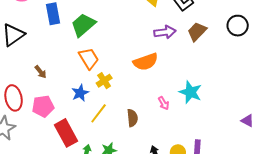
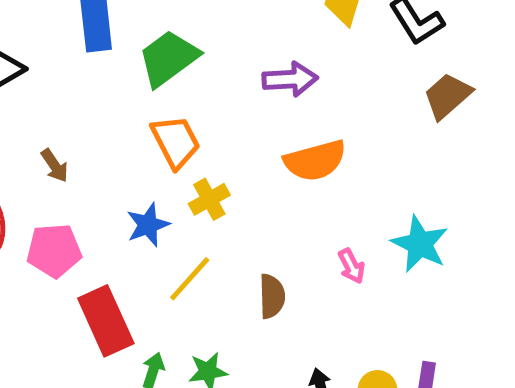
purple arrow: (165, 32) -> (290, 79), moved

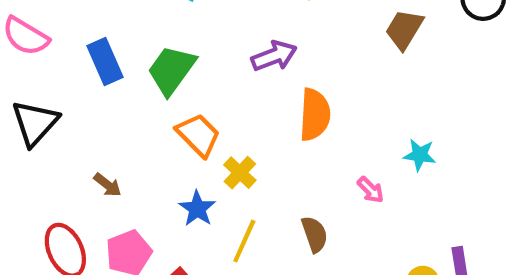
orange semicircle: (315, 161) -> (315, 115), turned -54
cyan star: (420, 244) -> (420, 155), size x0.7

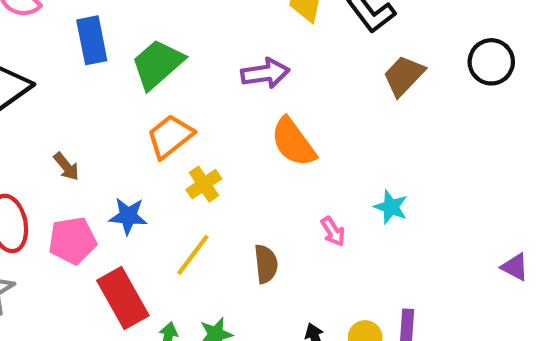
orange semicircle: (315, 115) -> (293, 142), turned 128
orange trapezoid: (198, 135) -> (170, 136), turned -96
blue star: (197, 209) -> (128, 216), moved, turned 30

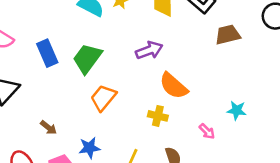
brown trapezoid: (404, 76) -> (228, 35), turned 45
yellow cross: (204, 184) -> (158, 116), moved, turned -30

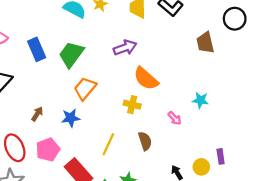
brown trapezoid: (228, 35) -> (205, 43), moved, turned -90
brown arrow: (48, 127) -> (37, 114), turned -96
blue star: (89, 148) -> (71, 118), moved

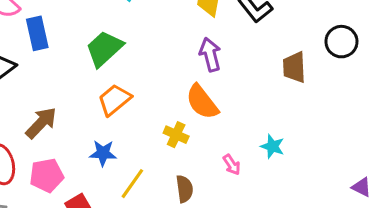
purple arrow: (125, 48) -> (210, 55), moved, turned -95
blue rectangle: (37, 49) -> (37, 33), moved
brown arrow: (37, 114) -> (41, 123), size x1.6
blue star: (71, 118) -> (103, 153), moved

